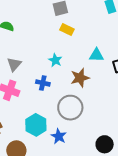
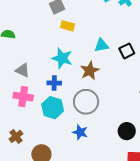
cyan star: (55, 60) -> (62, 58), size x1.5
gray triangle: (14, 64) -> (23, 70), turned -35
cyan hexagon: (36, 125) -> (53, 108), moved

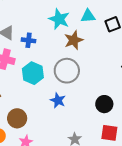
cyan star: (62, 58) -> (59, 19), moved
blue cross: (54, 83) -> (29, 40), moved

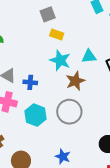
blue star: (58, 100) -> (63, 157), moved

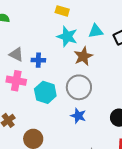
blue star: (63, 157) -> (78, 116), moved

